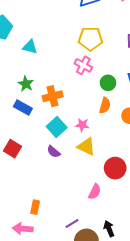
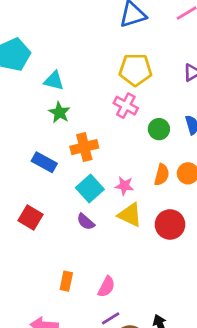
green star: (26, 84) -> (59, 113), moved
orange semicircle: (105, 105) -> (162, 175), moved
red circle: (115, 168) -> (170, 224), moved
pink semicircle: (95, 192) -> (106, 287), moved
orange rectangle: (35, 207) -> (66, 281), moved

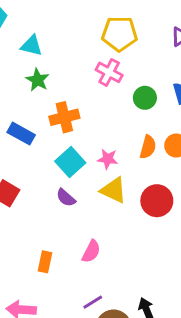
pink semicircle: (106, 287) -> (91, 251), moved

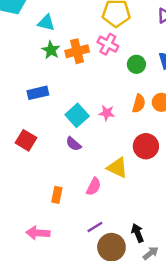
orange cross: (64, 117) -> (77, 51), moved
blue rectangle: (21, 134) -> (38, 93), turned -42
yellow triangle: (114, 190) -> (117, 168), moved

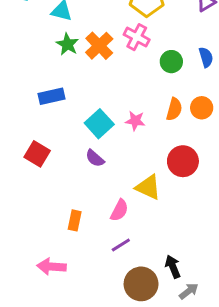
orange cross: (77, 51) -> (99, 46), turned -30
purple line: (95, 227) -> (121, 245), moved

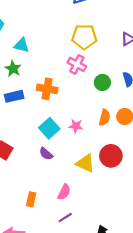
green star: (67, 44) -> (13, 69), moved
orange cross: (99, 46) -> (47, 89), moved, turned -36
blue rectangle: (52, 96) -> (14, 96), moved
yellow triangle: (148, 187) -> (85, 163), moved

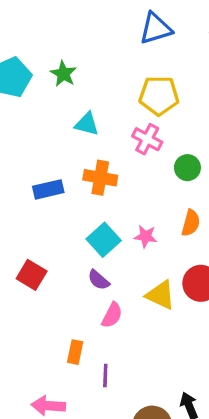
cyan triangle: (22, 45) -> (87, 124), moved
green star: (13, 69) -> (63, 74), moved
pink semicircle: (64, 192) -> (112, 315), moved
purple line: (65, 218) -> (105, 376), moved, turned -56

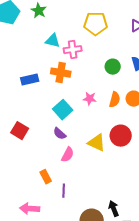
pink cross: (147, 139) -> (73, 50), moved, turned -36
pink star: (146, 236) -> (90, 99), moved
orange rectangle: (75, 352) -> (46, 177), turned -40

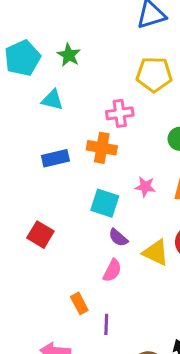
cyan triangle: (53, 41) -> (52, 100), moved
cyan square: (63, 110) -> (105, 203), turned -30
purple semicircle: (60, 134) -> (118, 238), moved

